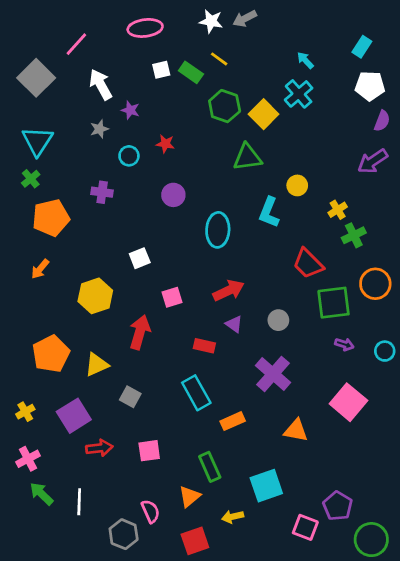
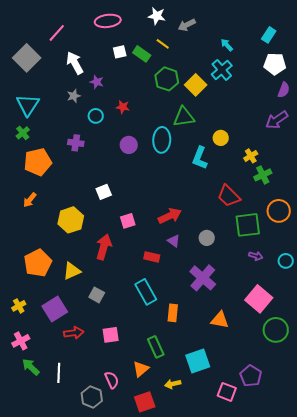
gray arrow: (245, 19) -> (187, 25), moved
cyan ellipse: (218, 230) -> (162, 140), moved
orange rectangle: (233, 421) -> (173, 313), turned -60
green circle: (371, 540) -> (276, 330), moved

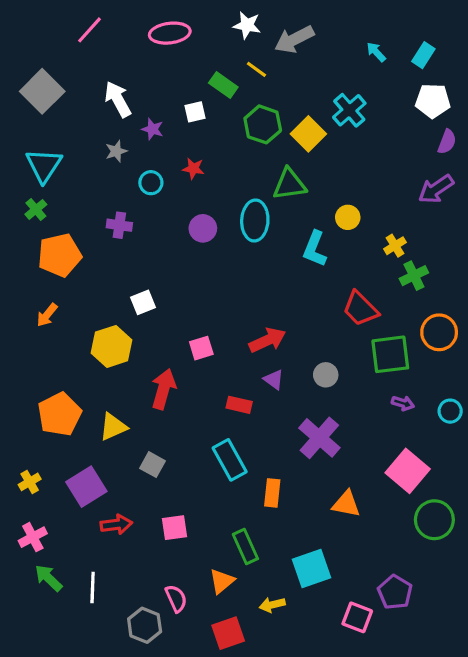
gray arrow: (187, 25) -> (294, 39), size x1.4
pink line: (57, 33) -> (89, 30), moved
cyan arrow: (227, 45) -> (376, 52), moved
white square: (120, 52) -> (195, 112), moved
white square: (104, 192) -> (143, 302), moved

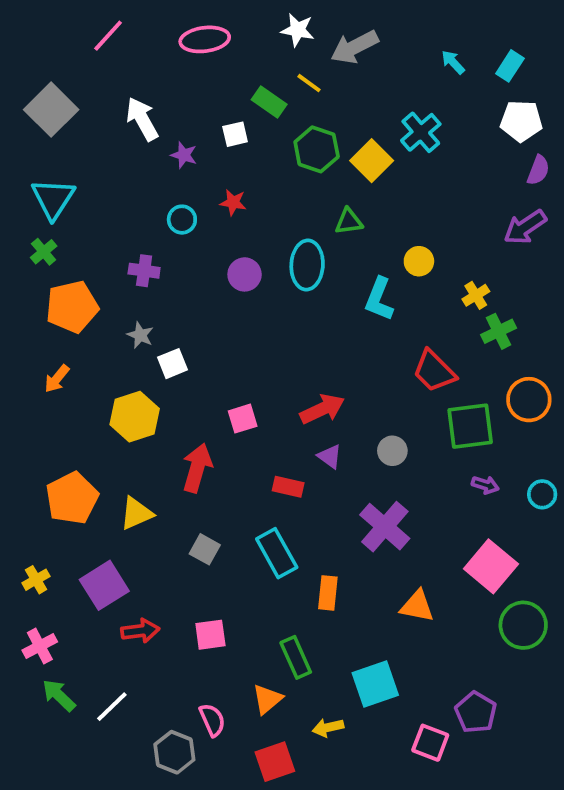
gray star: (116, 151) -> (140, 335), moved, turned -30
green triangle: (289, 184) -> (349, 221), size x0.7
gray square: (152, 465) -> (205, 549), moved
white line: (93, 587) -> (112, 707), turned 44

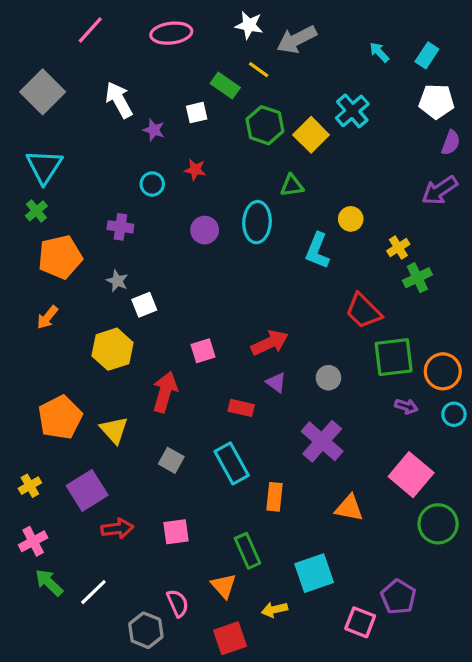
orange circle: (529, 400) -> (443, 371), moved
yellow triangle: (136, 513) -> (114, 430), turned -48
orange triangle: (267, 699) -> (224, 586), turned -32

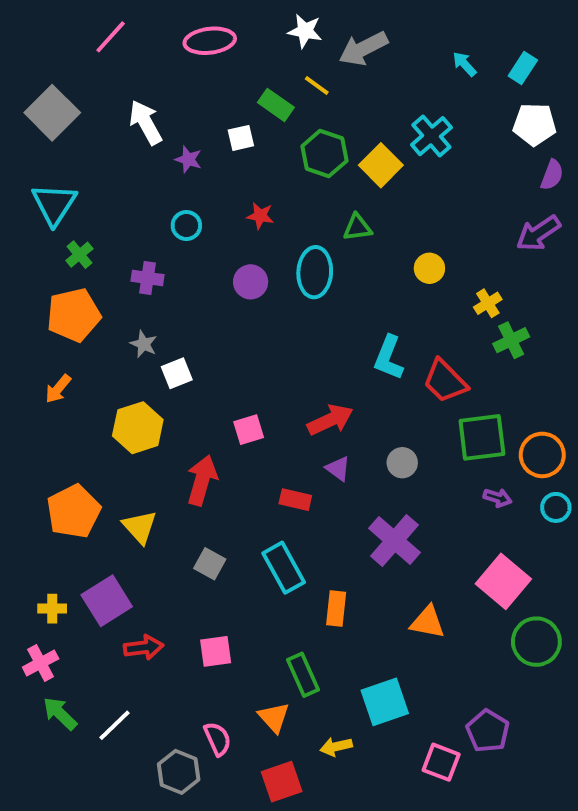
red star: (195, 170) -> (260, 216), moved
green cross: (36, 211) -> (79, 255), moved
cyan L-shape: (317, 251) -> (389, 358), moved
yellow cross: (30, 486) -> (52, 609), moved, turned 30

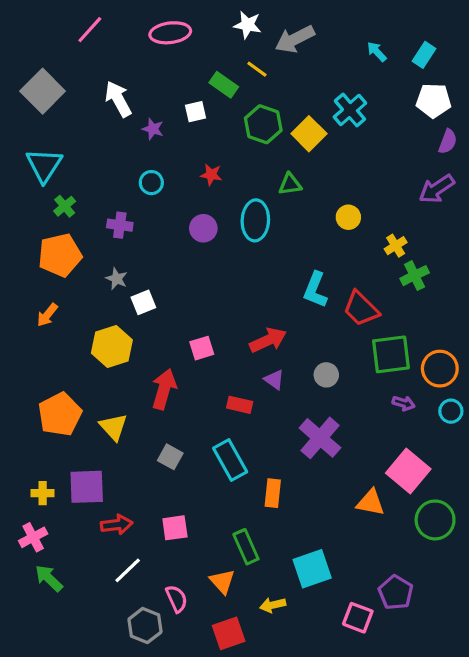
purple square: (107, 601) -> (87, 487), turned 30
orange triangle: (428, 622) -> (370, 503), moved
white line: (114, 725) -> (128, 570), moved

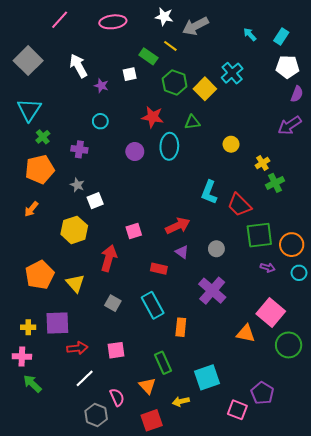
red star: (211, 175) -> (153, 117), moved, size x1.5
pink cross: (33, 537) -> (22, 356), turned 30

